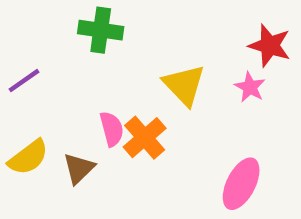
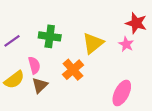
green cross: (101, 30) -> (50, 36), moved
yellow triangle: (184, 85) -> (93, 43), turned 35
pink semicircle: (112, 129) -> (34, 65), moved

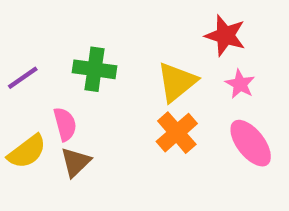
red star: (136, 23) -> (225, 36), moved
orange cross: (73, 70) -> (177, 133), moved
pink ellipse: (122, 93) -> (251, 143), moved, turned -65

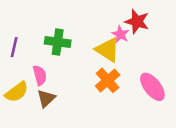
purple line: (23, 78) -> (14, 47), turned -42
yellow triangle: (177, 82) -> (108, 50), turned -48
pink star: (240, 84) -> (120, 34), moved

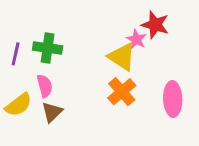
green cross: (58, 42) -> (48, 48), moved
pink ellipse: (152, 87) -> (173, 99), turned 36

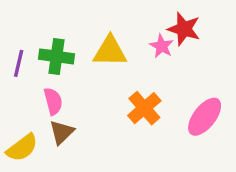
yellow triangle: (122, 57) -> (110, 51), moved, turned -32
pink ellipse: (173, 99) -> (205, 117), turned 40
yellow semicircle: (18, 105) -> (22, 148), moved

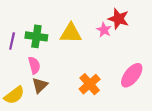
orange cross: (144, 108) -> (90, 84), moved

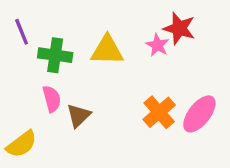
purple line: (12, 41) -> (22, 32), moved, turned -35
orange cross: (90, 84) -> (159, 112), moved
brown triangle: (40, 85) -> (79, 116), moved

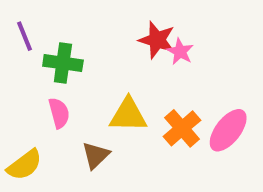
red star: (179, 28) -> (157, 40), moved
yellow triangle: (107, 50) -> (128, 115), moved
brown triangle: (79, 116) -> (96, 155), moved

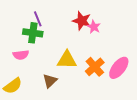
purple line: (25, 36) -> (38, 19), moved
pink semicircle: (59, 113) -> (21, 55), moved, turned 98

